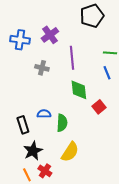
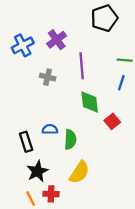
blue cross: (20, 40) -> (23, 45), turned -36
blue line: (107, 73) -> (121, 83), turned 40
red cross: (45, 171) -> (51, 194), turned -32

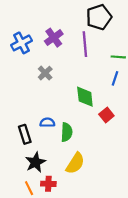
purple line: (82, 66) -> (85, 44), moved
gray cross: (48, 77) -> (45, 73), turned 32

